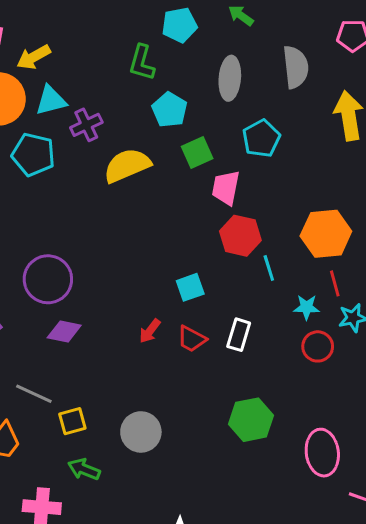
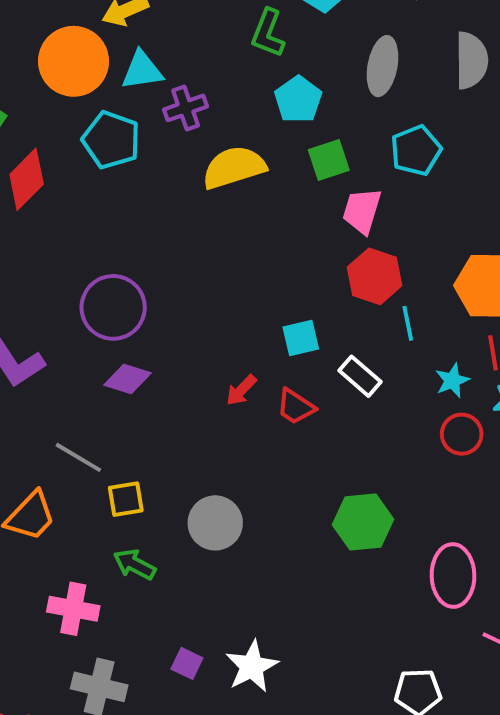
cyan star: (307, 307) -> (452, 381), turned -30
white rectangle: (239, 335) -> (360, 376), moved, turned -72

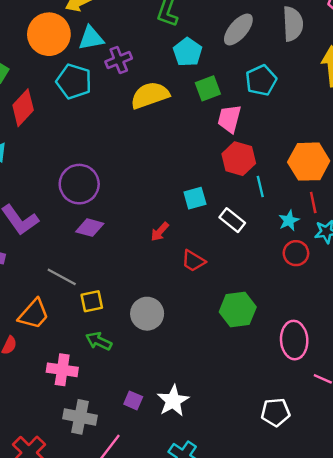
gray ellipse: (382, 66) -> (238, 29), turned 32
red trapezoid: (296, 407) -> (193, 261), moved

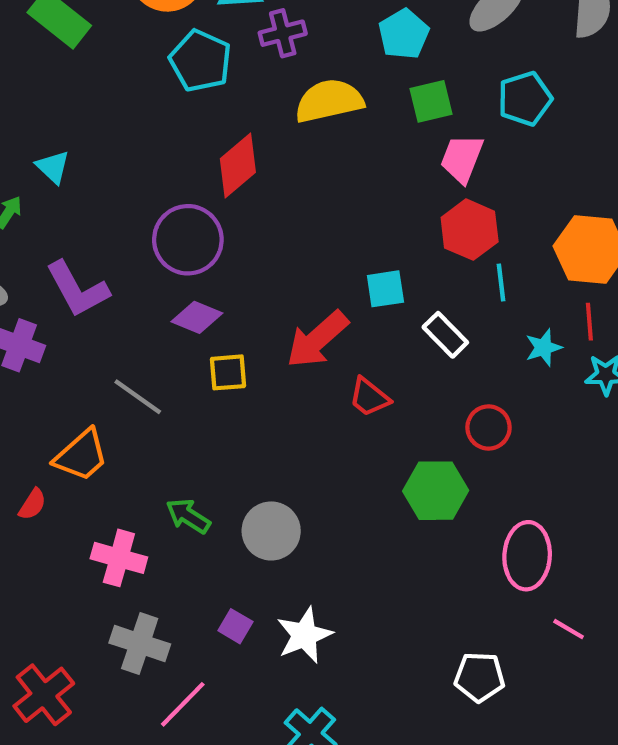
red diamond: (23, 108) -> (238, 166), moved
red arrow: (160, 232) -> (317, 339), size x1.8
red circle: (296, 253) -> (489, 427), moved
yellow square: (92, 301) -> (228, 372), moved
gray circle: (147, 314) -> (271, 531), moved

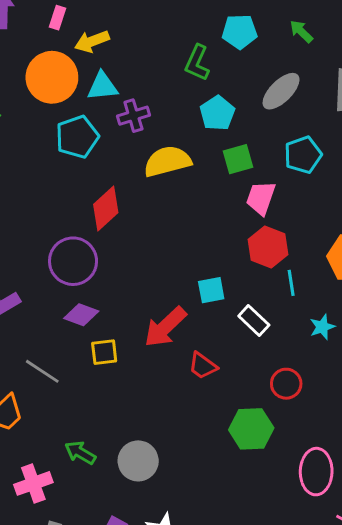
cyan pentagon: (200, 61) -> (77, 137), turned 30
pink cross: (119, 558) -> (33, 483), turned -33

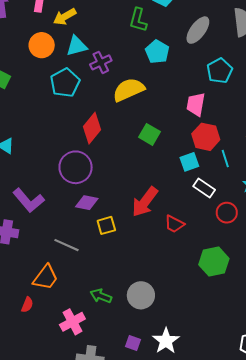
orange circle: (52, 77) -> (42, 45), size x0.7
green square: (238, 159) -> (150, 134), moved, turned -35
cyan square: (211, 290) -> (189, 162), moved
red circle: (286, 384) -> (227, 213), moved

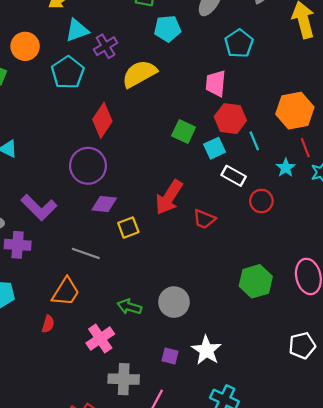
orange circle: (42, 45) -> (25, 46), moved
cyan pentagon: (157, 52) -> (167, 29), turned -30
green square: (150, 134) -> (184, 132), moved
green hexagon: (214, 262) -> (256, 281), moved

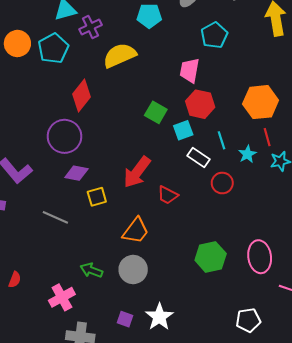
orange circle: (25, 46) -> (17, 43), moved
cyan line: (254, 141) -> (221, 140), moved
orange trapezoid: (66, 292) -> (136, 231), moved

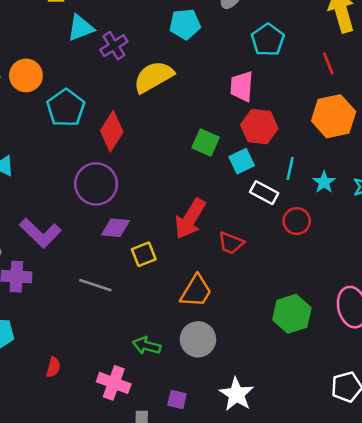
cyan pentagon: (53, 48) -> (66, 108), moved
red line: (267, 137) -> (328, 63), moved
cyan line: (221, 140) -> (290, 168), turned 36
pink cross: (62, 297) -> (114, 383), turned -35
purple square: (125, 319) -> (177, 399), moved

